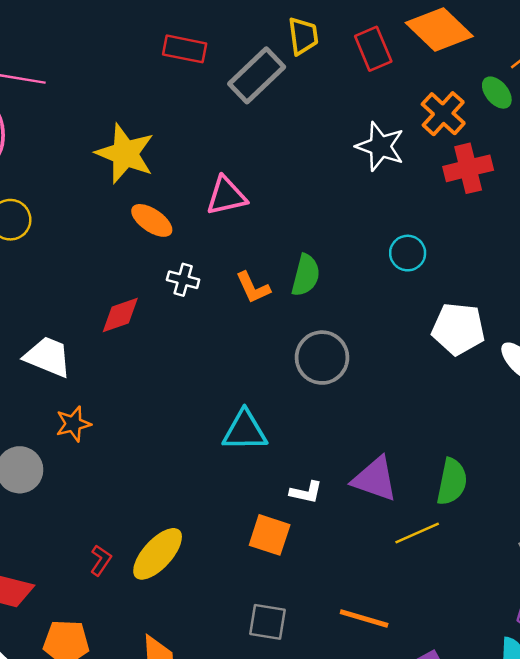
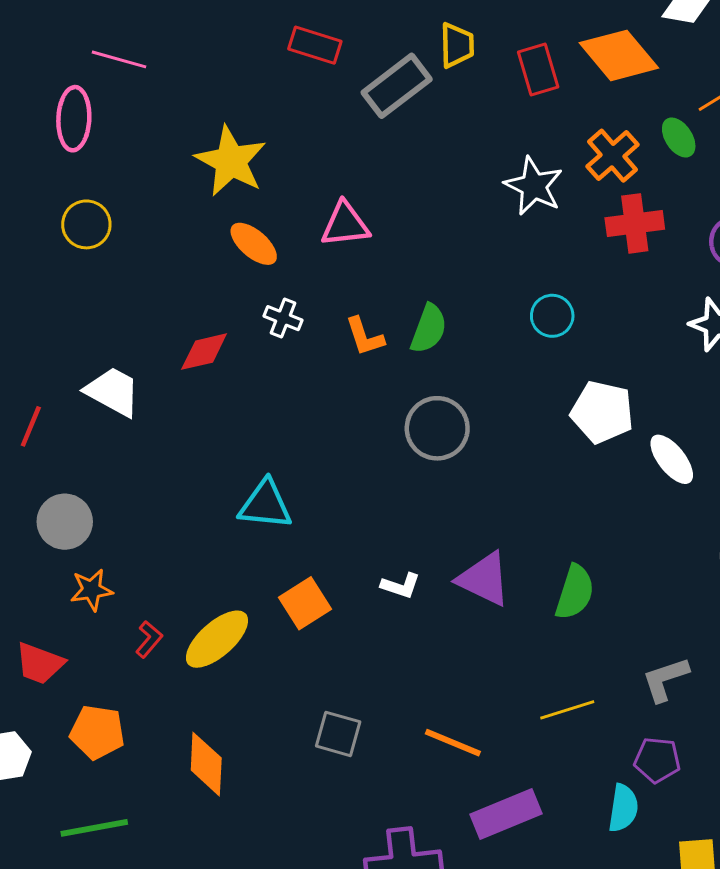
orange star: (73, 424) -> (91, 590), moved
cyan triangle: (245, 431) -> (265, 505), moved
yellow line: (417, 533) -> (567, 710), moved
orange square: (270, 535) -> (305, 603), moved, turned 33

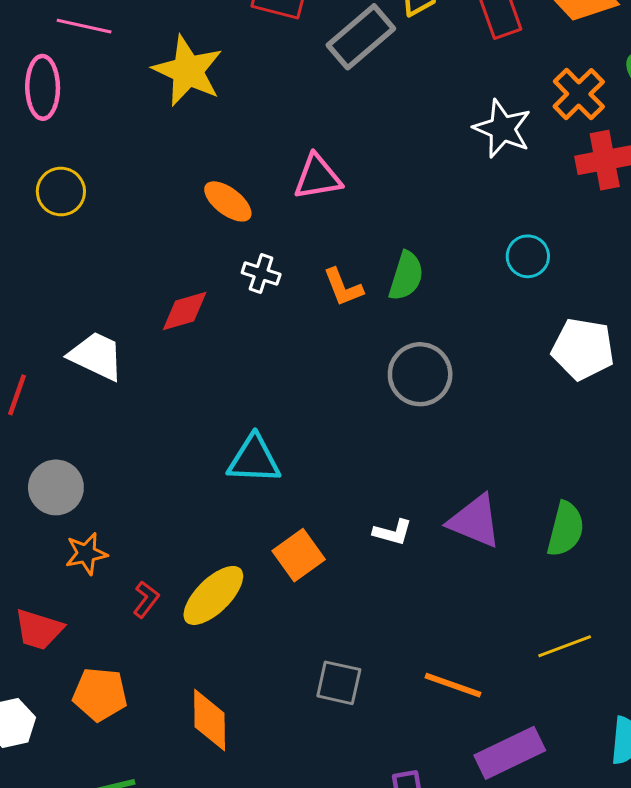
yellow star: (231, 161) -> (188, 71), moved

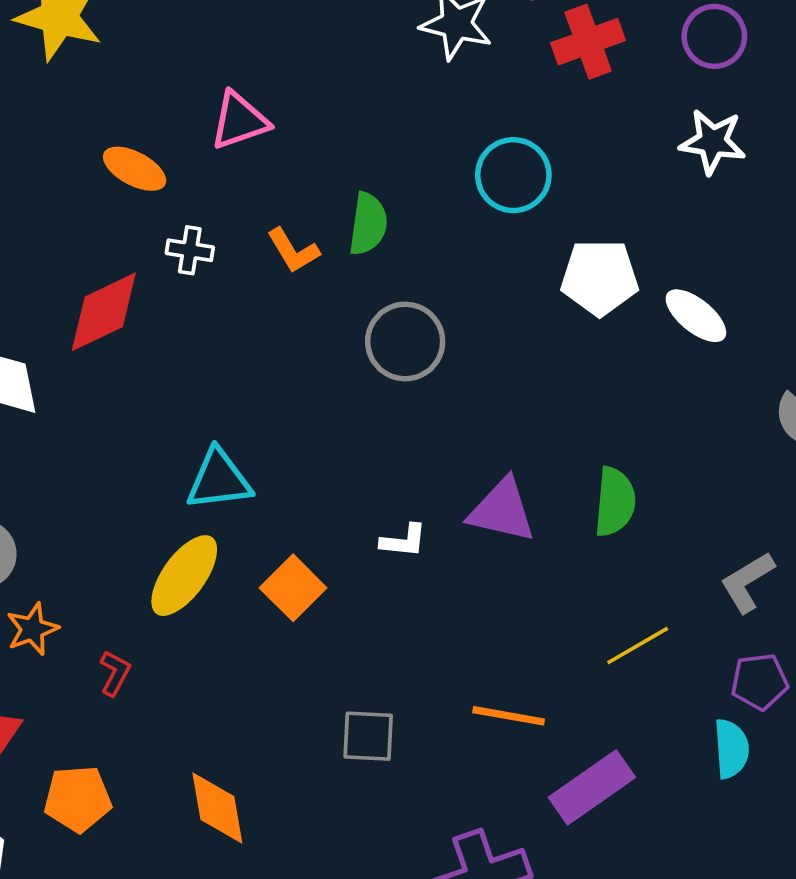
cyan circle: (528, 256) -> (513, 175), size x1.4
red diamond: (185, 311) -> (104, 312), size x1.4
yellow ellipse: (213, 595) -> (184, 576), moved

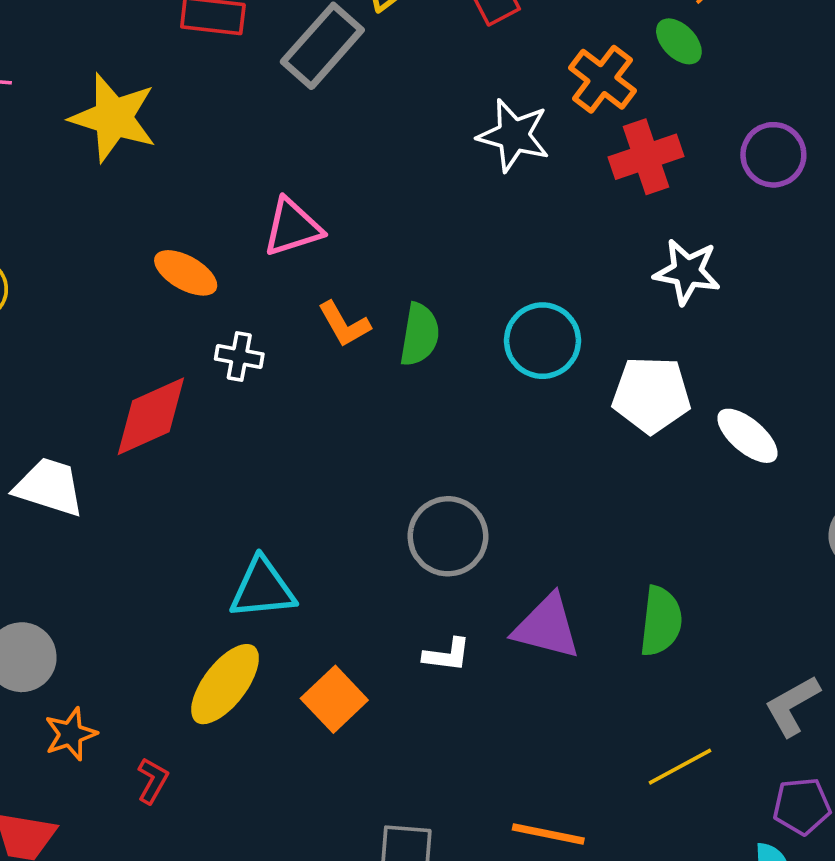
white star: (713, 142) -> (687, 272), moved
cyan circle: (513, 175) -> (542, 341), moved
orange L-shape: (293, 251) -> (344, 324), moved
gray circle: (405, 341) -> (448, 536), moved

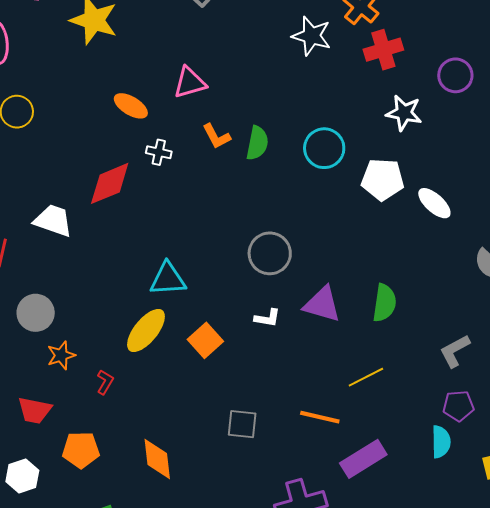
purple circle: (773, 155) -> (455, 75), moved
yellow line: (680, 767) -> (366, 377), moved

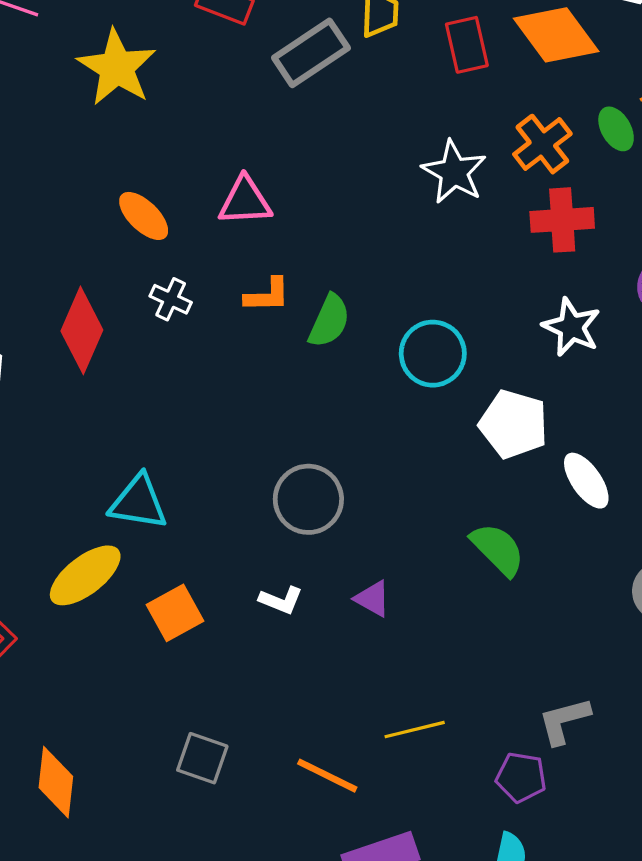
orange L-shape: (216, 136) -> (267, 295), turned -76
red diamond: (110, 183) -> (82, 330), turned -57
green semicircle: (384, 303) -> (498, 549), moved, turned -66
purple triangle: (322, 304) -> (372, 599), size x0.6
purple pentagon: (458, 406) -> (521, 777), moved

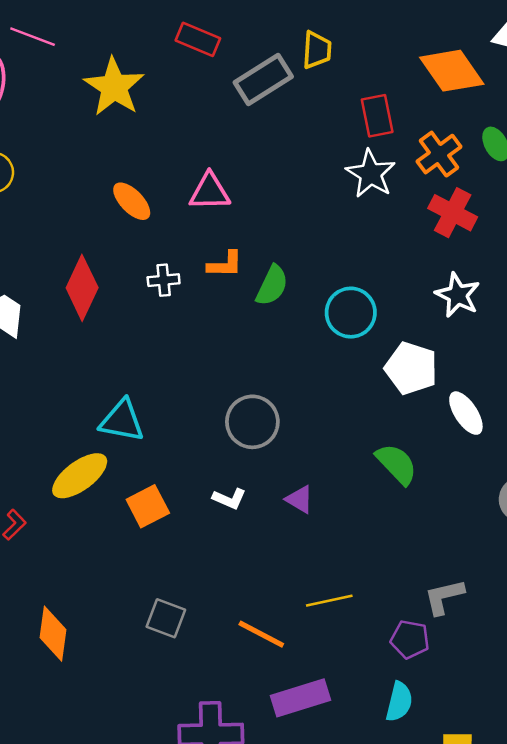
red rectangle: (467, 45) -> (377, 116), moved
red cross: (562, 220) -> (453, 213), turned 30
white cross: (171, 299) -> (164, 280), moved, turned -32

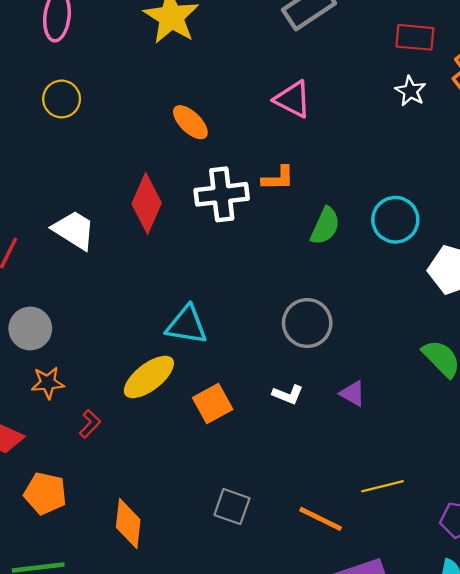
red rectangle: (377, 116) -> (415, 37), turned -72
white star: (371, 174) -> (410, 91), size x0.7
pink triangle: (210, 192) -> (293, 99), moved, turned 30
white cross: (164, 280) -> (222, 194), size x1.8
green semicircle: (272, 285) -> (325, 226), moved

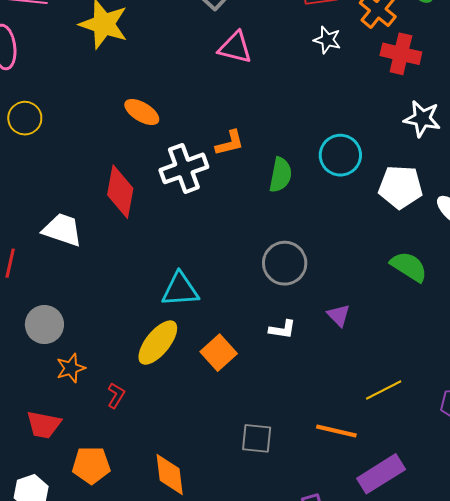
pink triangle: (293, 99) -> (235, 48), moved
purple triangle: (353, 393) -> (339, 315), turned 30

